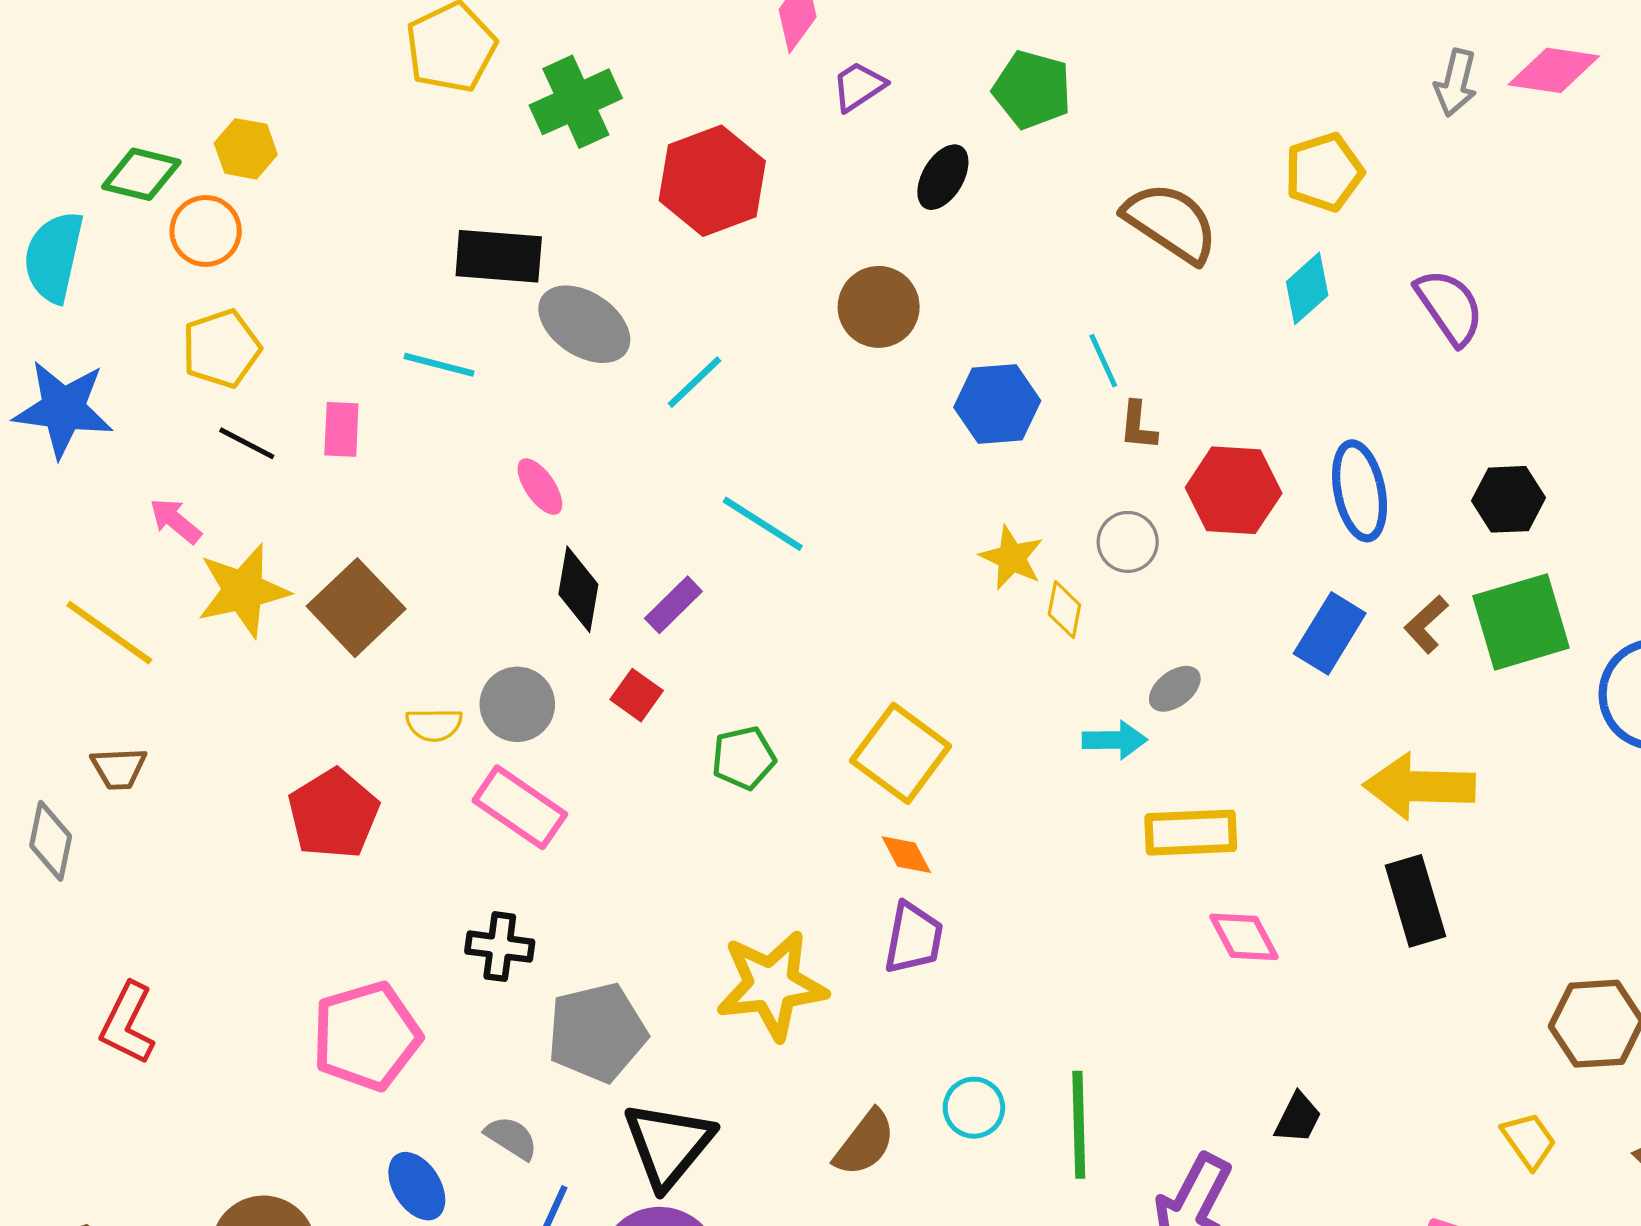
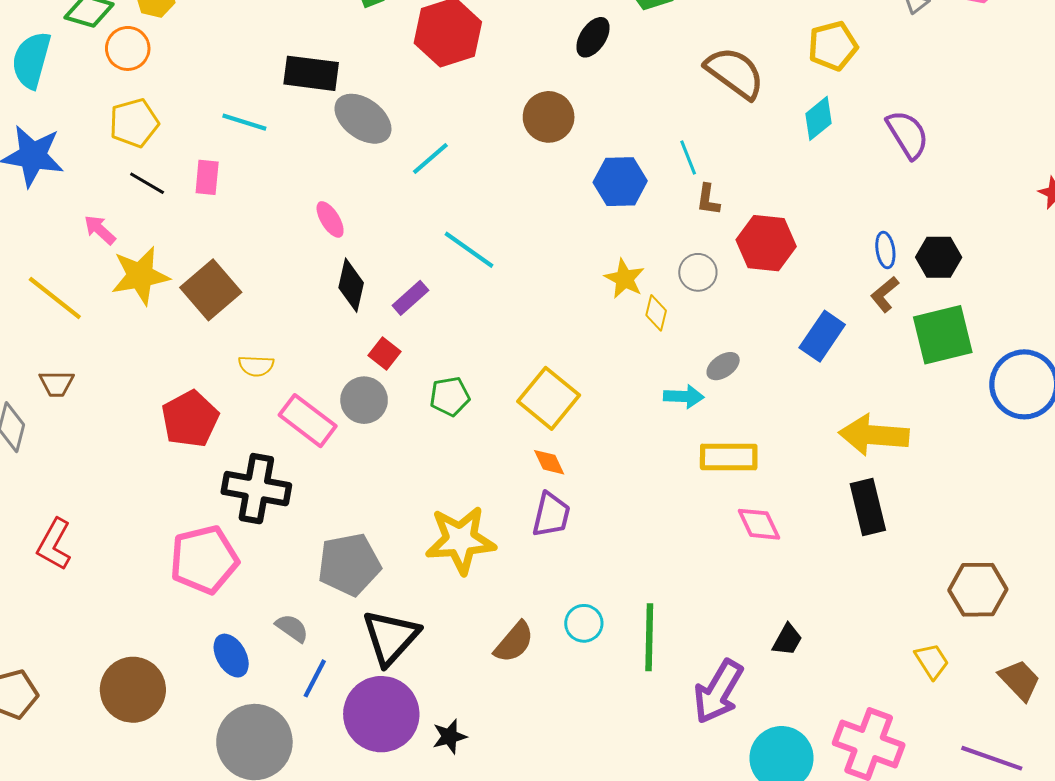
cyan line: (439, 365) -> (244, 122), moved
blue ellipse: (1360, 491) -> (885, 250), moved, size x0.6
brown L-shape: (1426, 624) -> (885, 294), moved
gray circle: (517, 704) -> (364, 400), moved
black cross: (500, 947) -> (256, 489), moved, size x1.6

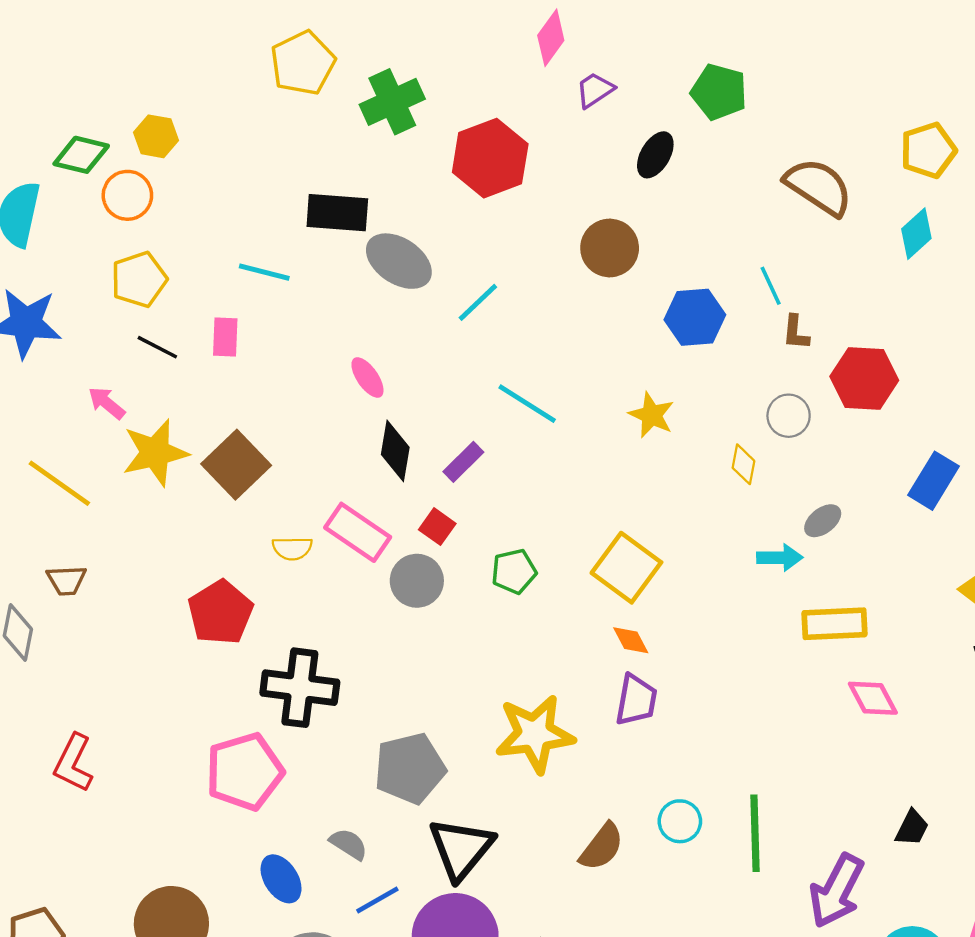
yellow star: (625, 279) -> (651, 415), moved
pink rectangle: (308, 421) -> (358, 532), moved
blue line: (315, 678) -> (377, 900), turned 36

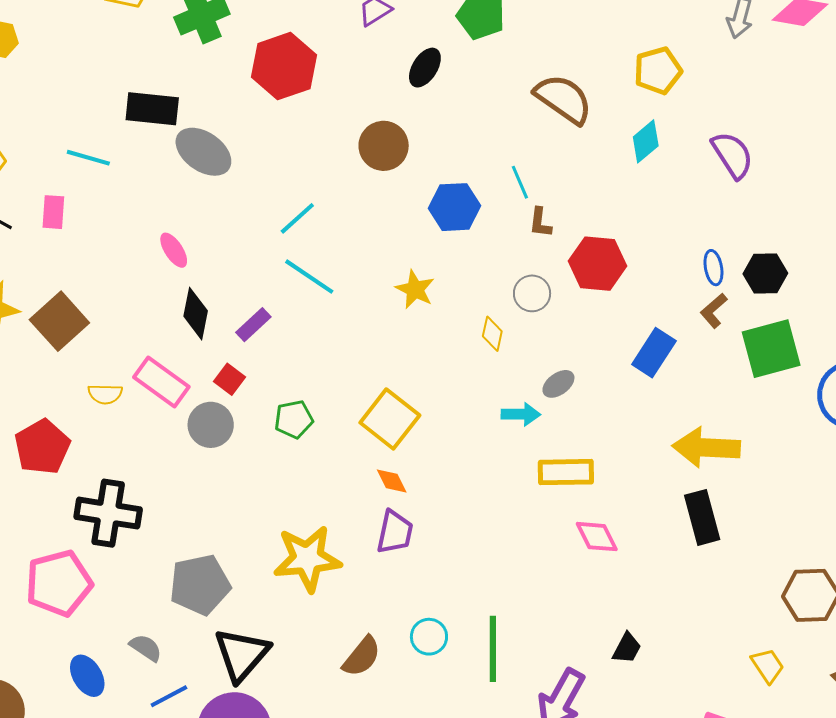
cyan line: (478, 302) -> (297, 218), moved

